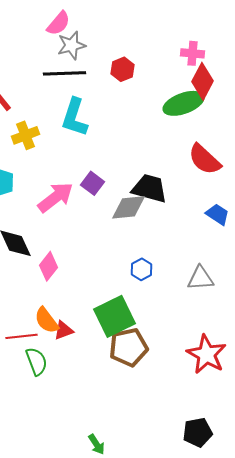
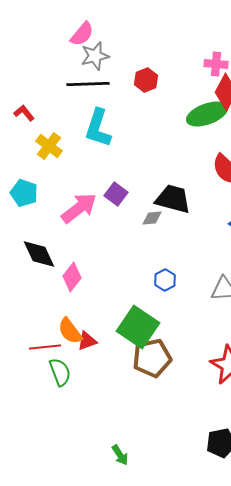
yellow cross: (26, 135) -> (49, 146), turned -32
gray diamond: (128, 207) -> (152, 218), size x0.6
green square: (114, 316) -> (138, 327), turned -30

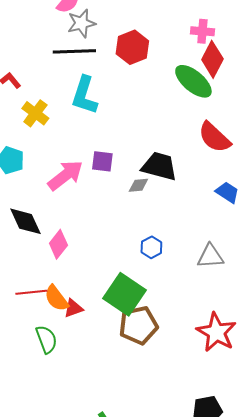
red hexagon: (146, 80) -> (132, 47), size x1.4
green ellipse: (207, 114) -> (193, 81), turned 60
purple square: (116, 194) -> (102, 161), turned -30
red line: (45, 347) -> (31, 292), moved

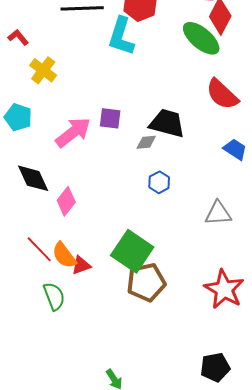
cyan L-shape: (84, 95) -> (121, 36), moved
blue hexagon: (151, 247) -> (159, 182), moved
red line: (31, 292) -> (39, 249), turned 52

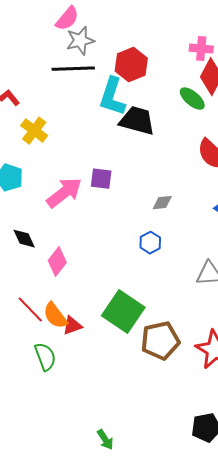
green ellipse: (201, 38) -> (192, 99), size x0.7
black trapezoid: (167, 123) -> (137, 121), moved
gray diamond: (146, 142) -> (162, 203), moved
black diamond: (33, 178) -> (24, 239), size x0.7
brown pentagon: (146, 282) -> (160, 341), moved

